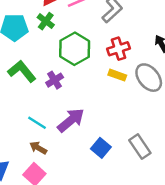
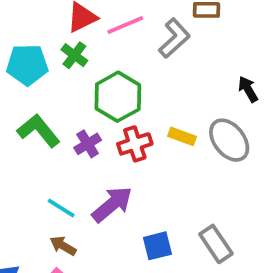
red cross: (119, 49) -> (135, 144), moved
blue square: (101, 148) -> (157, 246), turned 36

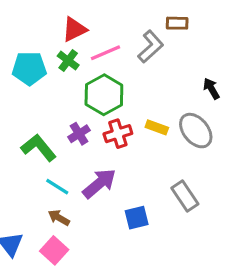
pink line: (125, 25) -> (105, 53), moved
green L-shape: (39, 131) -> (39, 148), moved
gray rectangle: (216, 244) -> (185, 196), moved

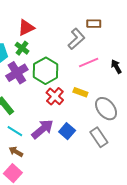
pink line: (105, 53) -> (89, 62), moved
gray ellipse: (196, 131) -> (106, 109), moved
purple cross: (79, 134) -> (17, 73), moved, size x1.5
red cross: (118, 134) -> (55, 96), turned -30
blue square: (137, 218) -> (67, 131), moved, turned -35

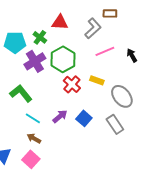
red triangle: (26, 28) -> (60, 22), moved, turned 30
purple arrow: (43, 129) -> (60, 116), size x0.7

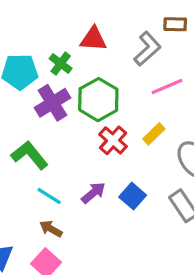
yellow rectangle: (97, 80) -> (154, 134), turned -64

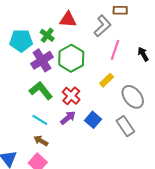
pink line: (167, 86) -> (115, 50), turned -48
red cross: (113, 140) -> (71, 96), moved
green L-shape: (30, 155) -> (41, 91), moved

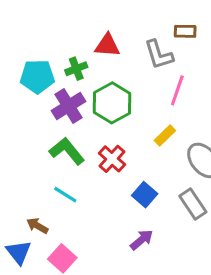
gray L-shape: (102, 26) -> (159, 55), turned 115
green cross: (47, 35) -> (76, 69), turned 32
purple arrow: (68, 118) -> (142, 240), moved
brown arrow: (41, 141) -> (37, 226), moved

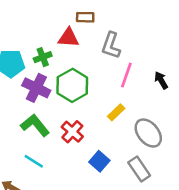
brown rectangle: (185, 31) -> (85, 17), moved
gray L-shape: (159, 55) -> (111, 45), turned 36
purple cross: (68, 106) -> (36, 88), turned -32

